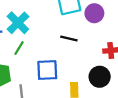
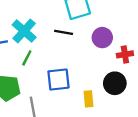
purple circle: (94, 13) -> (102, 38), moved
black line: (69, 38) -> (64, 32), moved

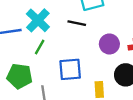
purple circle: (102, 38) -> (109, 44), moved

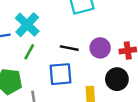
black line: (77, 23) -> (69, 48), moved

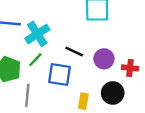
cyan cross: (27, 25) -> (37, 34), moved
green line: (29, 52) -> (35, 60), moved

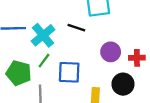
black line: (74, 52) -> (76, 28), moved

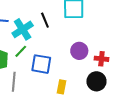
black line: (76, 28) -> (45, 20), moved, turned 42
black circle: (123, 84) -> (96, 81), moved

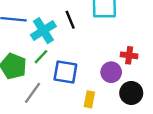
purple circle: (79, 51) -> (111, 72), moved
red cross: (101, 59) -> (129, 55), moved
gray line: (14, 82) -> (33, 93), turned 30

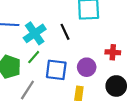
black line: (70, 20) -> (65, 32), moved
purple circle: (111, 72) -> (87, 67), moved

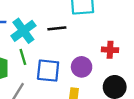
black line: (65, 32) -> (57, 28), turned -70
green line: (34, 57) -> (23, 57), turned -56

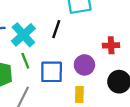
black line: (57, 28) -> (56, 29), turned -60

